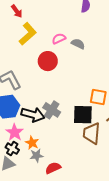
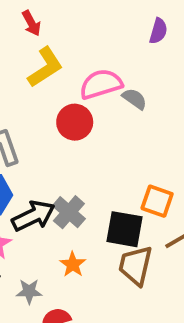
pink semicircle: (59, 39) -> (101, 84), size x1.6
black arrow: (33, 115) -> (33, 216), turned -50
orange star: (32, 143) -> (73, 264), moved

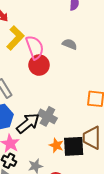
pink semicircle: (101, 84) -> (35, 47), moved, turned 100
black square: (125, 229) -> (74, 146), moved

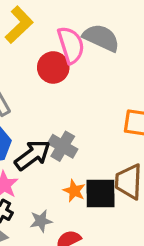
gray semicircle: (70, 44) -> (101, 38), size x1.6
pink semicircle: (35, 47) -> (71, 45), moved

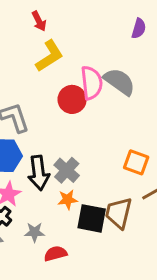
black arrow: (33, 155) -> (39, 173), turned 108
orange star: (74, 191) -> (68, 200), moved, turned 30

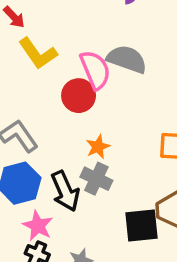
yellow L-shape: (49, 56) -> (38, 53), turned 104
orange star: (68, 200) -> (98, 147), moved

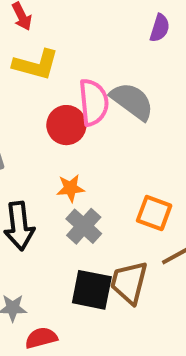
yellow L-shape: (38, 53) -> (36, 65), turned -57
gray cross: (96, 179) -> (84, 226), moved

